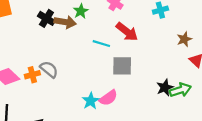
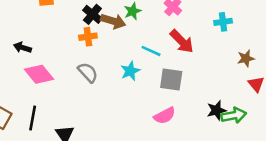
orange cross: (32, 75) -> (88, 37), moved
pink semicircle: (108, 98) -> (165, 116), moved
cyan star: (91, 101) -> (130, 71), moved

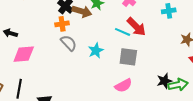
cyan line: (151, 51) -> (123, 32), moved
gray semicircle: (88, 72) -> (69, 43), moved
pink diamond: (39, 74) -> (24, 54), turned -55

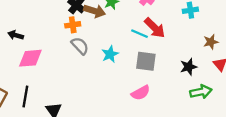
black star: (164, 81) -> (189, 67), moved

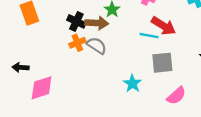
gray semicircle: (80, 46) -> (97, 46), moved
cyan star: (110, 54) -> (132, 83), moved
pink semicircle: (141, 93) -> (176, 96), moved

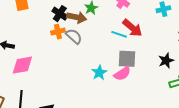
pink semicircle: (176, 96) -> (122, 74), moved

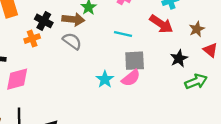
black cross: (60, 14) -> (44, 21), moved
red arrow: (132, 28) -> (161, 24), moved
orange cross: (58, 32) -> (32, 39), moved

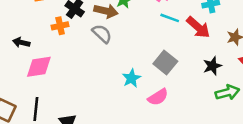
cyan line: (123, 34) -> (170, 18), moved
gray square: (135, 61) -> (165, 62), turned 35
pink semicircle: (131, 78) -> (158, 97), moved

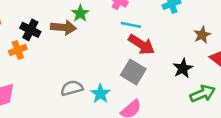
red arrow: (198, 27) -> (141, 45), moved
gray semicircle: (102, 34) -> (72, 88), moved, turned -50

